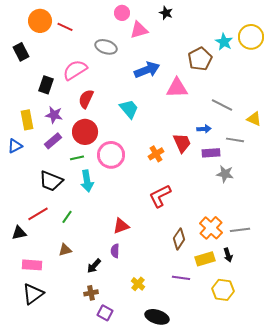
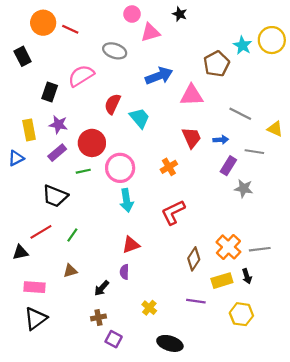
red semicircle: (86, 99) -> (112, 104), moved
red trapezoid: (182, 143) -> (192, 138), moved
purple rectangle: (211, 153) -> (228, 166), turned -54
cyan arrow: (87, 181) -> (127, 200), moved

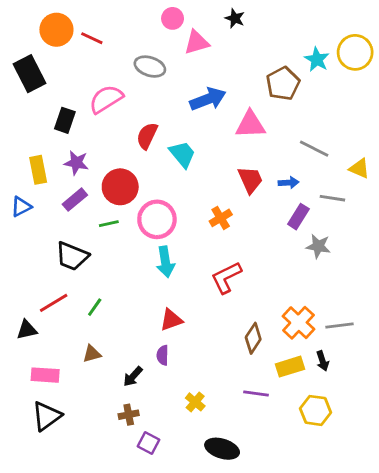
black rectangle: (23, 56) -> (30, 74), size x1.4

